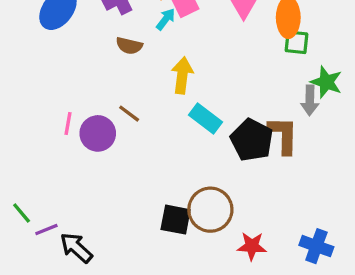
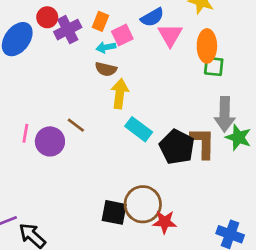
cyan arrow: (166, 19) -> (106, 47), turned -138
brown semicircle: (129, 46) -> (106, 69), moved
green star: (326, 82) -> (238, 137), moved
gray arrow: (310, 100) -> (225, 114), size x1.4
red star: (252, 246) -> (165, 222), moved

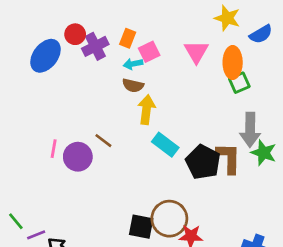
blue semicircle: (152, 17) -> (261, 34), moved
green square: (214, 66) -> (239, 83), turned -30

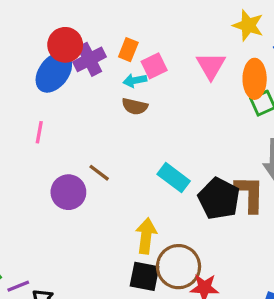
red circle: (75, 34) -> (65, 45), size x1.4
blue ellipse: (46, 56) -> (54, 72), moved
yellow arrow: (146, 110) -> (146, 236), moved
pink line: (54, 149) -> (39, 132), moved

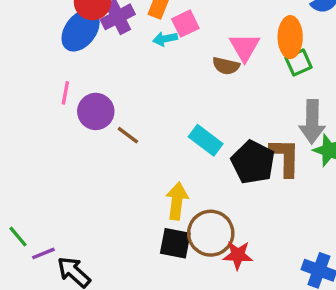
pink triangle: (211, 66) -> (245, 47), moved
brown semicircle: (135, 106) -> (226, 66), moved
purple circle: (68, 192) -> (96, 111), moved

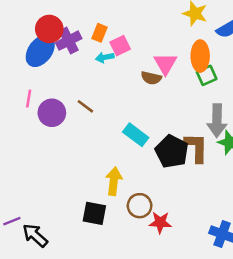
brown line: (128, 135) -> (85, 106), moved
brown circle: (211, 233) -> (140, 206), size x0.7
black square: (175, 243) -> (94, 213), moved

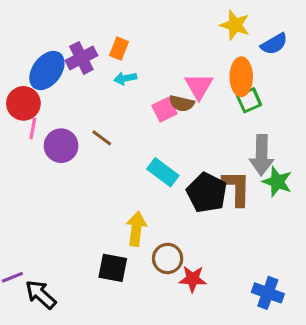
red circle: (49, 29) -> (23, 103), moved
pink square: (120, 46) -> (164, 110), moved

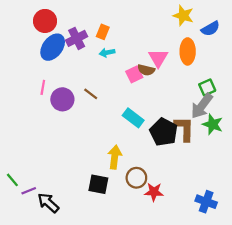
green square: (249, 100) -> (207, 87), moved
red circle: (23, 103) -> (45, 21), moved
gray arrow: (262, 155) -> (202, 106), turned 36

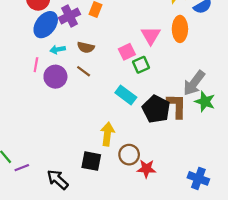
cyan arrow: (107, 53) -> (58, 50), moved
brown semicircle: (146, 70) -> (86, 47), moved
green square: (207, 87) -> (141, 65), moved
black arrow: (48, 203) -> (58, 180), moved

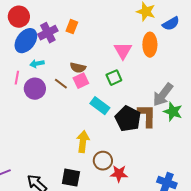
brown semicircle: (86, 47) -> (78, 68), moved
pink square: (127, 52) -> (81, 81), moved
black square: (91, 161) -> (71, 178), moved

